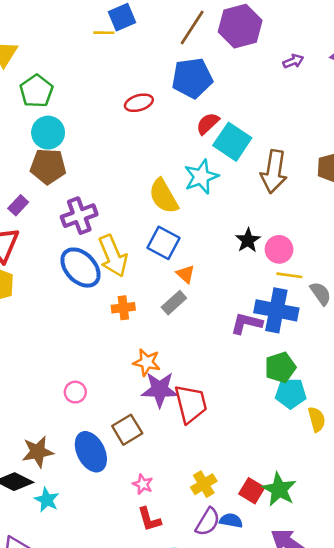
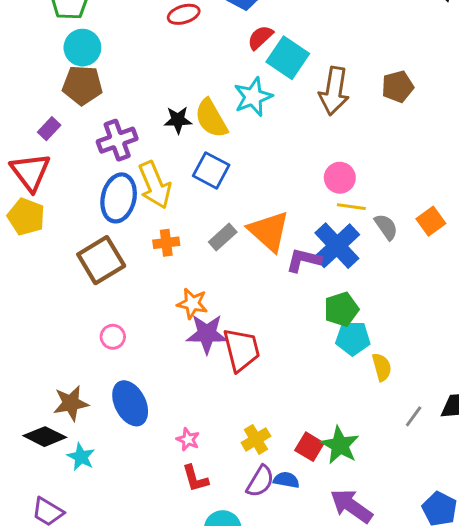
black star: (248, 240) -> (178, 120), moved, turned 30
blue ellipse: (80, 268) -> (119, 198), turned 57
orange triangle: (186, 274) -> (269, 231), moved, size x2.0
blue cross: (276, 310) -> (337, 246), turned 36
brown square: (127, 430) -> (101, 260), moved, size x1.4

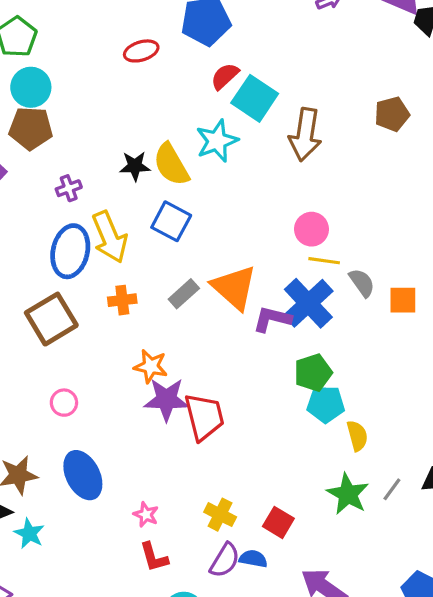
brown pentagon: (398, 87) -> (392, 114), moved
purple cross: (117, 140) -> (69, 188), size x0.6
orange square: (431, 221) -> (403, 300), moved, turned 36
yellow cross: (256, 439) -> (220, 515), turned -32
green star: (340, 445) -> (348, 494), moved

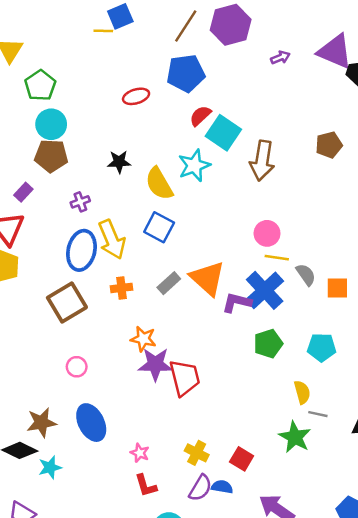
black star: (135, 166) -> (119, 162), moved
cyan pentagon: (326, 404) -> (322, 347), moved
gray line: (392, 489) -> (318, 414), moved, turned 66
cyan star: (29, 533) -> (50, 467), turned 30

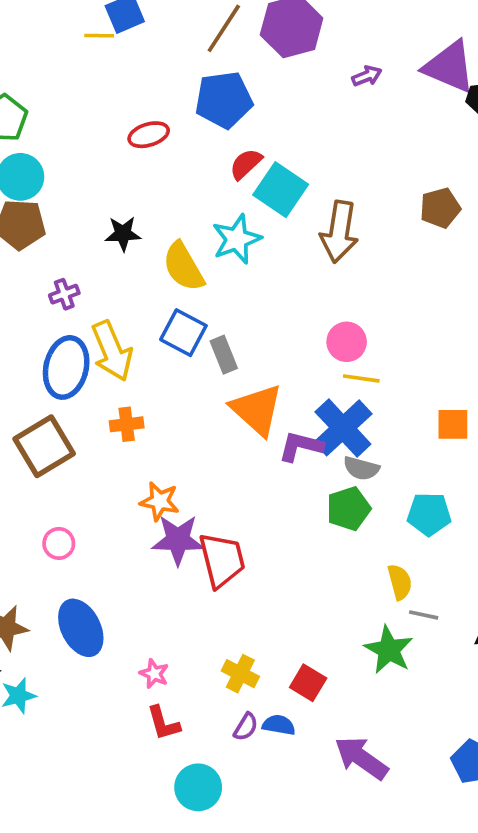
gray semicircle: (306, 275) -> (361, 468), moved, turned 140
gray rectangle: (169, 283) -> (224, 355), moved, turned -70
purple semicircle: (200, 488) -> (246, 727), size x0.7

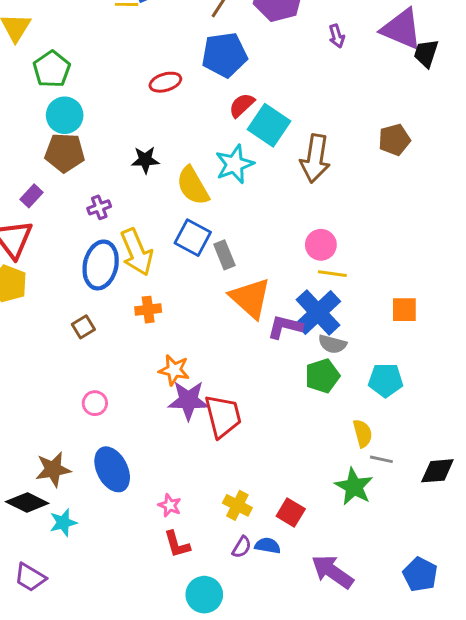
purple arrow: (367, 76) -> (337, 36), turned 95
brown square: (44, 446) -> (83, 327), size x0.5

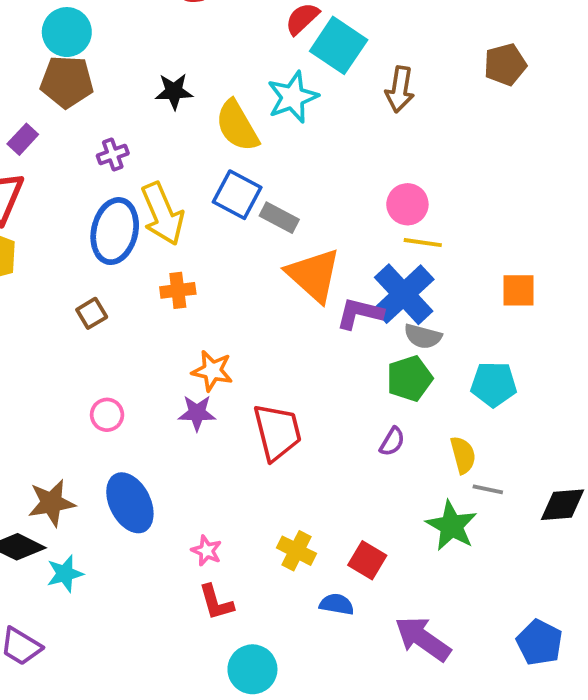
brown arrow: (315, 158) -> (400, 89), size x0.7
gray rectangle: (224, 255) -> (279, 218), turned -40
purple star: (188, 400) -> (197, 413), moved, size x0.7
purple semicircle: (242, 547) -> (392, 442), moved

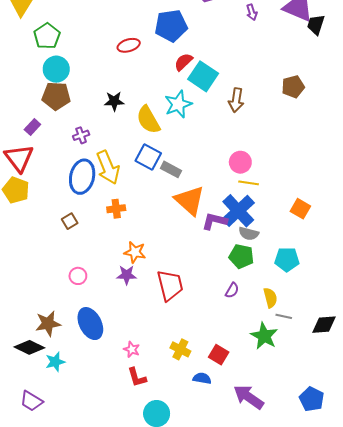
orange square: (518, 290) -> (300, 209), turned 30
green pentagon: (409, 378) -> (241, 256), turned 30

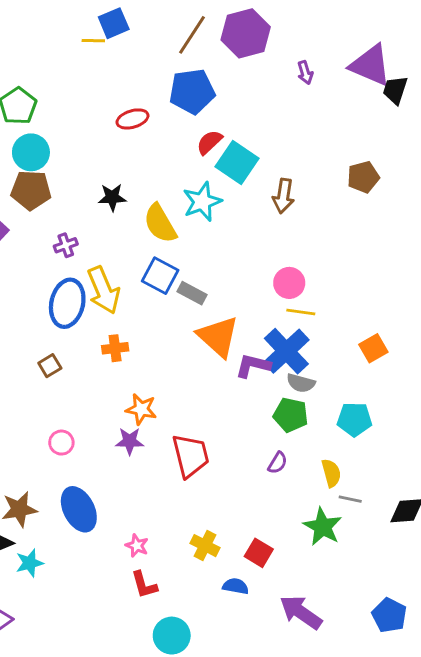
orange square: (300, 209) -> (373, 348), turned 30

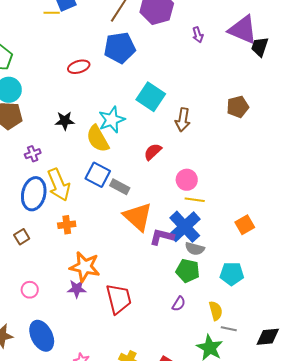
red semicircle: (209, 142) -> (153, 152), moved
cyan star: (202, 202) -> (112, 120), moved
orange star: (141, 409) -> (85, 267), size x1.4

